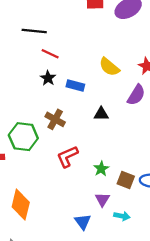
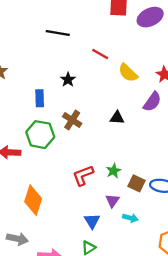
red line: (50, 54) -> (100, 54), moved
blue rectangle: (75, 86) -> (40, 98), moved, turned 70
red L-shape: (67, 156) -> (83, 175), moved

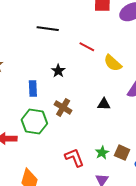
red L-shape: (83, 175) -> (74, 158), turned 90
brown square: (136, 183) -> (122, 153), moved

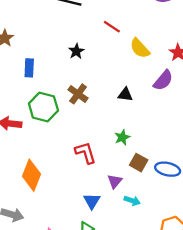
blue rectangle: (33, 89) -> (29, 68), moved
green star: (102, 153) -> (122, 137), moved
brown square: (122, 153) -> (139, 163), moved

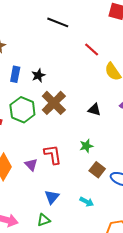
black star: (76, 51) -> (38, 75), moved
brown cross: (78, 94) -> (54, 103), size x1.4
purple triangle: (115, 181) -> (31, 165), moved, turned -32

